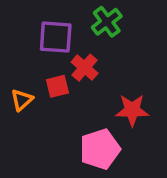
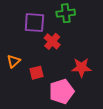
green cross: (107, 22) -> (66, 13), turned 30
red square: (57, 86) -> (37, 73), moved

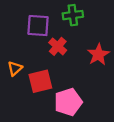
red star: (81, 67) -> (98, 55), moved, turned -30
red square: (37, 73) -> (40, 81), size x1.5

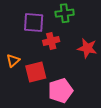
red cross: (58, 46) -> (51, 41), turned 35
red star: (98, 55) -> (87, 48), turned -30

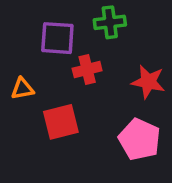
orange triangle: (13, 61) -> (23, 89), moved, turned 32
pink pentagon: (60, 91) -> (140, 139), moved, turned -30

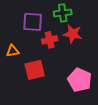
red star: (148, 82) -> (73, 34), moved

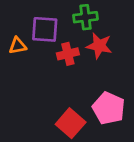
orange triangle: (13, 51) -> (18, 46), moved
red square: (35, 70) -> (71, 123), moved, turned -35

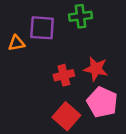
red star: (99, 46) -> (96, 69), moved
red cross: (68, 54) -> (64, 75), moved

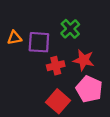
green cross: (80, 16) -> (70, 29), moved, turned -36
purple square: (42, 28) -> (39, 42), moved

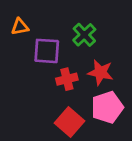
orange triangle: (14, 38) -> (20, 27), moved
pink pentagon: (89, 89) -> (107, 107), turned 30

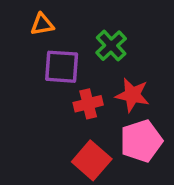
orange triangle: (20, 27) -> (42, 24), moved

